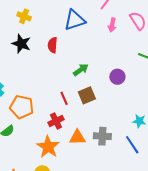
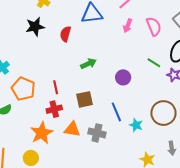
black star: (21, 44) -> (35, 27), turned 30
brown square: (87, 95) -> (84, 99), moved
red line: (64, 98) -> (56, 87), moved
blue line: (132, 145) -> (116, 112), moved

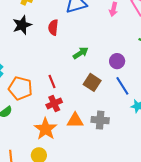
brown square: (84, 99) -> (92, 82), moved, turned -36
blue line: (116, 112) -> (122, 86), moved

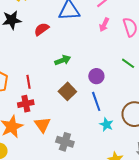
red semicircle: (53, 27) -> (42, 29), turned 35
orange triangle: (75, 120) -> (42, 125), turned 42
gray cross: (100, 120) -> (65, 142), moved

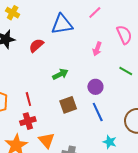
pink arrow: (104, 25) -> (97, 49), moved
brown square: (67, 91) -> (68, 105), turned 30
cyan star: (106, 125) -> (110, 142), moved

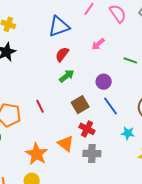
pink semicircle: (124, 35) -> (118, 14), moved
red semicircle: (36, 45) -> (62, 54), moved
pink arrow: (97, 49) -> (98, 44), turned 40
red cross: (28, 121) -> (87, 129), moved, turned -35

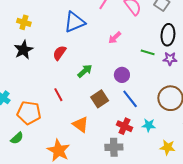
red semicircle: (62, 54) -> (59, 53), moved
red line: (40, 106) -> (58, 95), moved
red cross: (87, 129) -> (124, 126), moved
orange triangle: (66, 144) -> (81, 124), moved

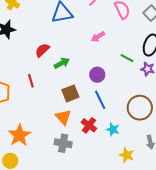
red semicircle: (59, 53) -> (42, 50), moved
orange triangle: (81, 124) -> (63, 117), moved
gray cross: (114, 147) -> (63, 143), moved

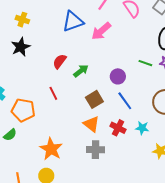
pink arrow: (98, 37) -> (101, 31), moved, size x1.5
green line: (127, 58) -> (145, 63), moved

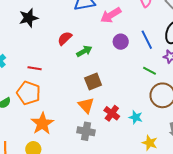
green line: (145, 63) -> (150, 71), moved
purple circle: (118, 76) -> (121, 42), moved
red line: (53, 93) -> (35, 68), moved, turned -64
blue line: (125, 101) -> (147, 40), moved
orange pentagon: (23, 110) -> (29, 93), moved

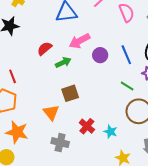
pink arrow: (111, 15) -> (79, 41), moved
red line: (35, 68) -> (13, 76), turned 56
orange triangle: (86, 105) -> (51, 112), moved
orange star: (42, 124) -> (17, 132), turned -30

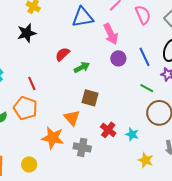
pink arrow: (79, 41) -> (111, 34), moved, turned -85
brown square: (70, 93) -> (90, 98), turned 36
orange star: (17, 132) -> (53, 138), moved

